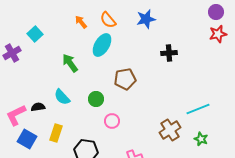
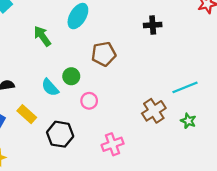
cyan semicircle: (62, 97) -> (50, 87), moved
yellow rectangle: (56, 133) -> (27, 114), turned -66

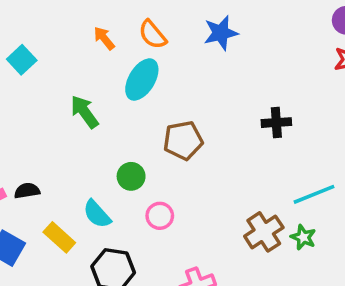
black cross: (153, 25) -> (276, 123), moved
cyan semicircle: (50, 87) -> (97, 214), moved
green star: (188, 121) -> (303, 237), moved

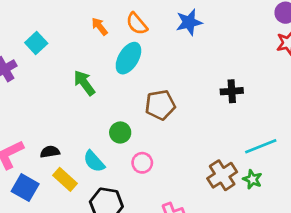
black semicircle: (27, 191) -> (50, 152), moved

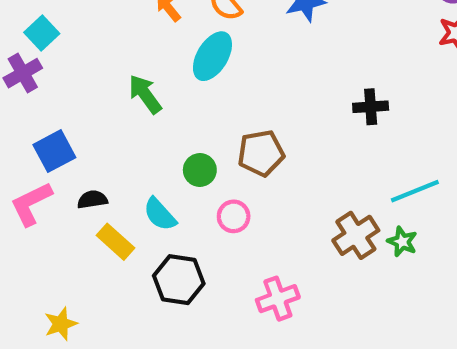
cyan square: (36, 43) -> (42, 33), moved
brown pentagon: (160, 105) -> (261, 153), moved
blue square: (25, 188) -> (54, 151), moved, turned 32

